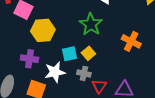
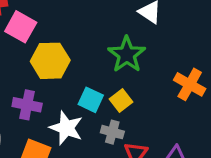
cyan square: (69, 54) -> (91, 100), turned 35
white star: (55, 72) -> (66, 128), turned 30

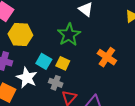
yellow square: (121, 100) -> (63, 63), turned -32

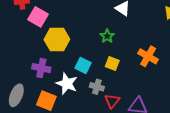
green star: (69, 35) -> (107, 36), size x0.6
yellow square: (63, 63) -> (112, 63), moved

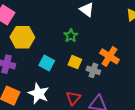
white star: (67, 84) -> (39, 94), moved
gray cross: (97, 87) -> (93, 70), moved

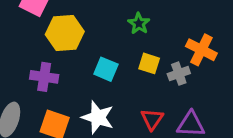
gray cross: (93, 70) -> (179, 74), turned -32

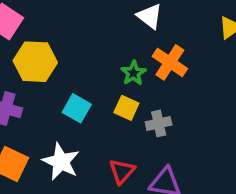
green star: (139, 23) -> (133, 73), moved
orange cross: (201, 50) -> (170, 62), moved

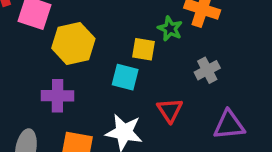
yellow square: (126, 108) -> (143, 49), moved
red triangle: (122, 171) -> (170, 110), moved

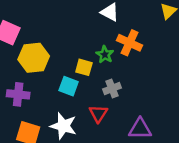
gray cross: (207, 70) -> (112, 89), moved

